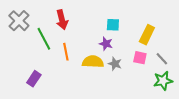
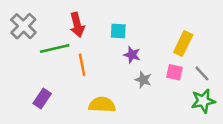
cyan square: (113, 25) -> (118, 31), moved
green line: (44, 39) -> (55, 49), turned -75
yellow semicircle: (93, 62) -> (102, 105), moved

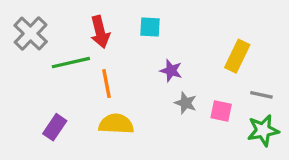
cyan square: (118, 31) -> (150, 27), moved
pink square: (174, 72) -> (221, 111), moved
gray line: (202, 73) -> (261, 95), turned -35
yellow semicircle: (102, 105) -> (116, 124), moved

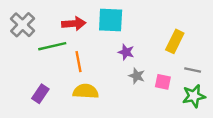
cyan square: (150, 27) -> (111, 20), size x1.6
red arrow: (100, 32) -> (74, 24), turned -80

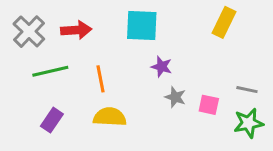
red arrow: (74, 24) -> (76, 30), moved
yellow rectangle: (175, 41) -> (224, 22), moved
green line: (52, 46) -> (50, 71), moved

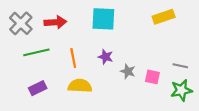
yellow rectangle: (224, 22) -> (164, 17), turned 45
purple star: (162, 67) -> (106, 57), moved
purple rectangle: (52, 120) -> (38, 88), turned 30

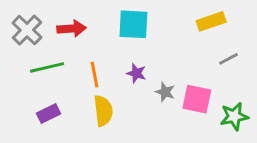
gray line: (180, 66) -> (228, 59), moved, turned -40
pink square: (152, 77) -> (197, 99), size x1.5
yellow semicircle: (80, 86) -> (103, 111), turned 80

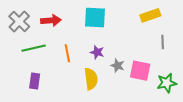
gray line: (228, 59) -> (163, 42), turned -64
yellow semicircle: (103, 111) -> (91, 79), moved
purple rectangle: (49, 114) -> (35, 81), turned -56

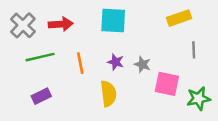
gray star: (118, 66) -> (142, 64), moved
purple rectangle: (35, 81) -> (41, 96), turned 56

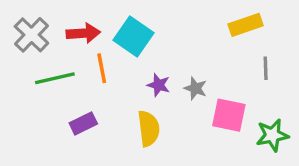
cyan square: (113, 21) -> (134, 37), moved, turned 32
orange line: (80, 63) -> (102, 68), moved
purple rectangle: (41, 96) -> (83, 123), moved

